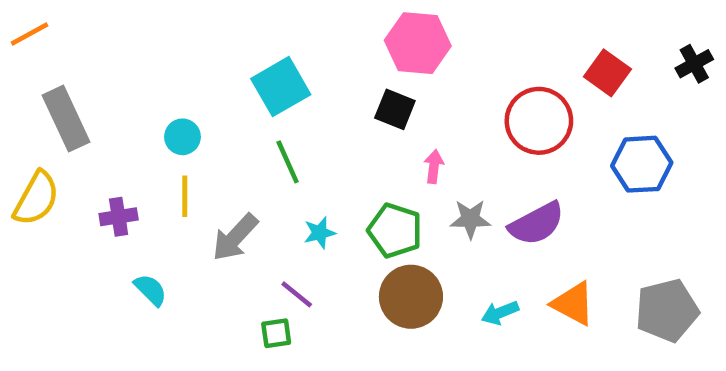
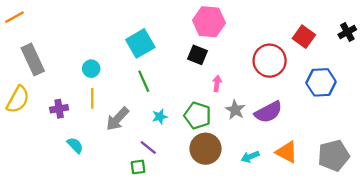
gray star: (470, 219) -> (235, 110), turned 30

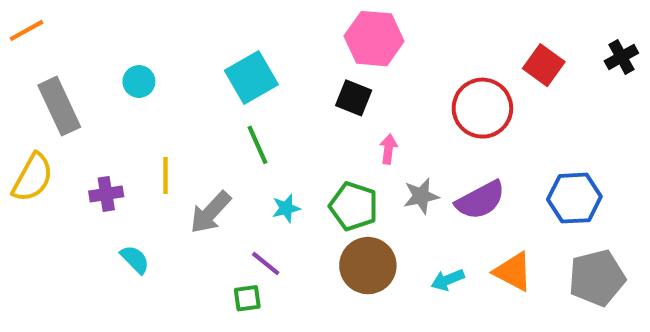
cyan circle: (91, 69) -> (139, 82), moved
blue hexagon: (321, 82) -> (574, 198), moved
gray star: (235, 110) -> (421, 196), turned 30

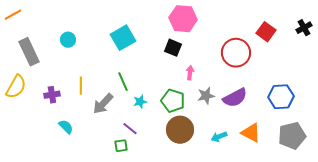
green line: (258, 145) -> (123, 82), moved

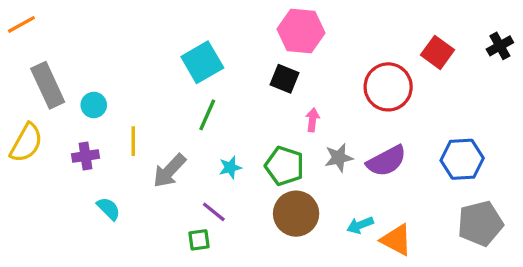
cyan circle: (68, 40) -> (94, 105), moved
green line: (123, 82) -> (207, 115), moved, turned 48
orange triangle: (251, 133) -> (396, 240), moved

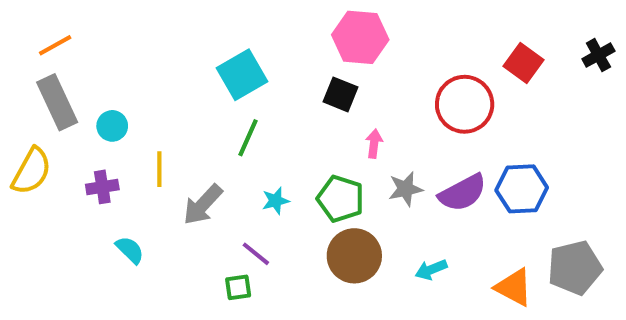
orange line: (21, 24) -> (55, 45), moved
blue hexagon: (462, 159) -> (522, 189), moved
orange triangle: (396, 240) -> (514, 287), moved

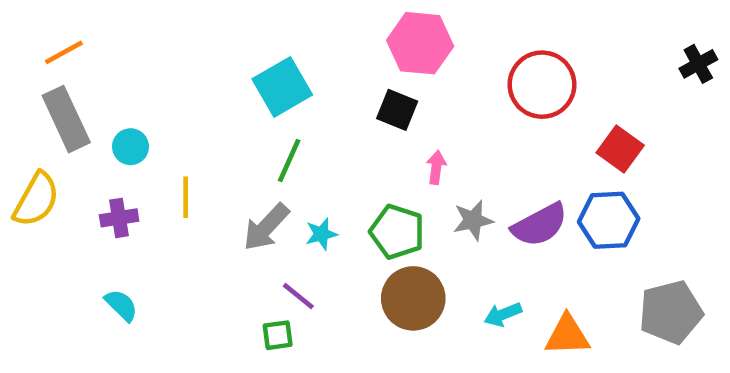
red square: (524, 63) -> (620, 149), moved
red circle: (465, 104) -> (542, 85), moved
gray arrow: (203, 205) -> (266, 227), moved
cyan semicircle: (130, 250) -> (121, 305), moved
orange triangle: (514, 287) -> (567, 335), moved, turned -30

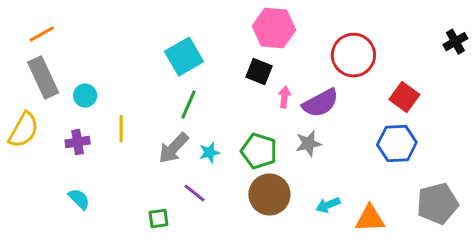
pink arrow: (436, 167) -> (284, 97), moved
purple semicircle: (540, 225) -> (320, 103), moved
green square: (278, 335) -> (159, 218), moved

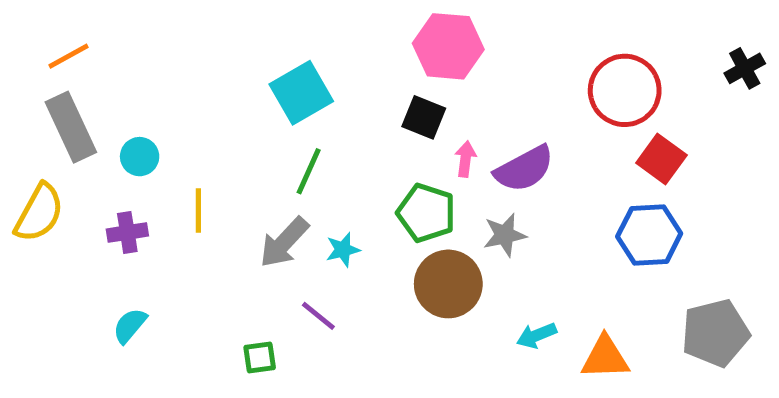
red circle: (353, 55) -> (625, 90), moved
green pentagon: (259, 151) -> (426, 213), moved
brown circle: (269, 194) -> (448, 284), moved
cyan semicircle: (79, 199) -> (130, 326), turned -95

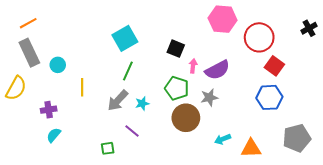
pink hexagon: (448, 46) -> (223, 19), moved
purple cross: (127, 233) -> (49, 110), moved

